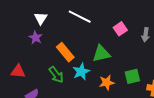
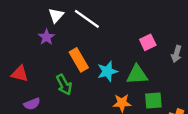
white line: (80, 17) -> (87, 19), moved
green triangle: (101, 54) -> (137, 75), moved
cyan star: (81, 72) -> (107, 71), moved

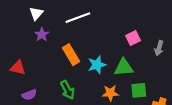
white triangle: (56, 15) -> (36, 13), moved
white line: (87, 19) -> (78, 18), turned -55
green arrow: (64, 85) -> (68, 90), moved

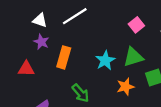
white triangle: (36, 13) -> (40, 20), moved, turned -40
orange rectangle: (71, 55) -> (64, 57), moved, turned 60
red triangle: (18, 68) -> (26, 69), moved

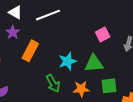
green arrow: (81, 93) -> (53, 83), moved

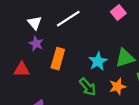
white triangle: (15, 12) -> (35, 23), turned 32
pink square: (103, 34) -> (118, 12), moved

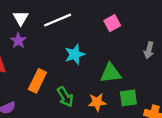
orange rectangle: (58, 59) -> (37, 81), moved
cyan star: (98, 61) -> (75, 54), moved

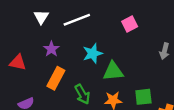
purple star: (18, 41) -> (51, 49), moved
green triangle: (111, 73) -> (113, 71), moved

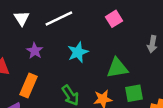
green triangle: (113, 71) -> (117, 68), moved
orange rectangle: (56, 78) -> (29, 86), moved

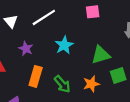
pink square: (114, 19) -> (93, 12), turned 32
orange rectangle: (29, 86) -> (36, 76), moved

